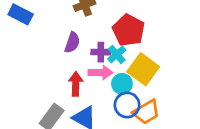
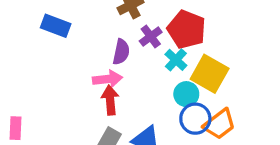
purple cross: (101, 52) -> (151, 37), moved, turned -30
pink arrow: (100, 72) -> (107, 79), moved
red arrow: (76, 84) -> (110, 100), moved

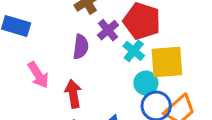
yellow square: (210, 74) -> (167, 62), turned -30
pink arrow: (107, 79) -> (38, 75), moved, turned 68

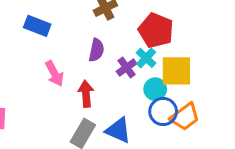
purple cross: (108, 30) -> (127, 67), moved

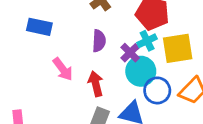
cyan cross: (146, 58) -> (147, 41), turned 30
cyan circle: (155, 89) -> (141, 71), moved, size x1.4
blue circle: (163, 111) -> (157, 90), moved

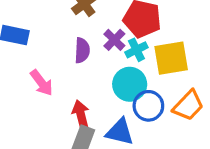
purple cross: (130, 53) -> (114, 40), moved
red arrow: (96, 84) -> (81, 114), moved

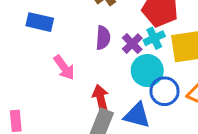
purple cross: (114, 40) -> (132, 44), moved

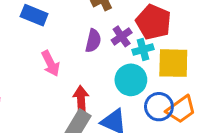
purple cross: (132, 44) -> (122, 36), moved
blue circle: (164, 91) -> (159, 107), moved

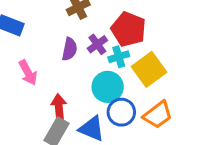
yellow square: (173, 63) -> (149, 69), turned -36
blue circle: (159, 107) -> (121, 112), moved

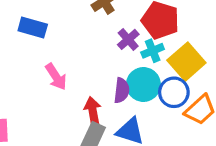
purple semicircle: (70, 49) -> (122, 90), moved
blue circle: (121, 112) -> (174, 92), moved

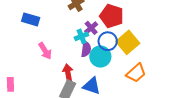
cyan cross: (153, 51) -> (81, 36), moved
purple semicircle: (122, 90) -> (86, 49), moved
blue circle: (174, 92) -> (108, 41), moved

